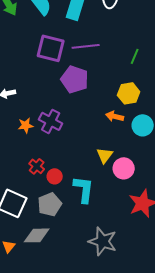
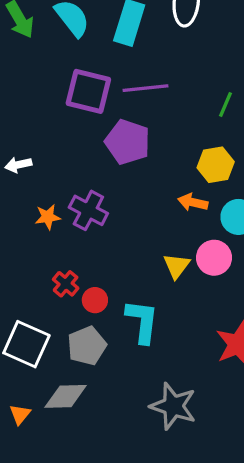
pink circle: (124, 168) -> (214, 258), moved

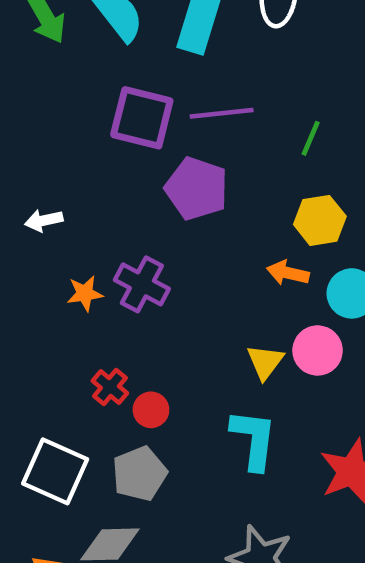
green line: (225, 104) -> (311, 138), moved
cyan L-shape: (142, 321) -> (254, 439), moved

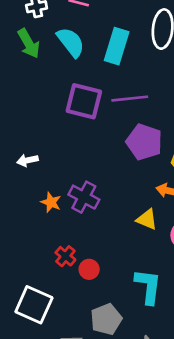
purple pentagon: (197, 189) -> (144, 142), moved
orange star: (85, 293) -> (51, 202), turned 30
yellow triangle: (265, 362) -> (147, 219), moved, turned -45
gray pentagon: (140, 474) -> (106, 319), moved

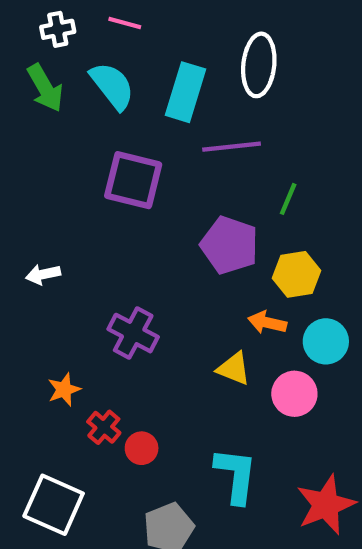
purple line: (130, 99) -> (232, 147), moved
orange star: (51, 202) -> (64, 390), moved, turned 30

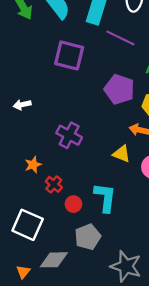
purple line: (232, 147) -> (120, 38), turned 32
red circle: (142, 448) -> (73, 204), moved
cyan L-shape: (236, 475) -> (105, 197), moved

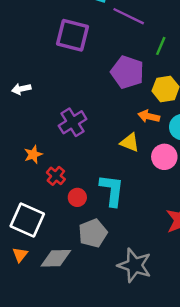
purple cross: (69, 135) -> (73, 122), turned 30
orange triangle: (23, 272) -> (20, 255), moved

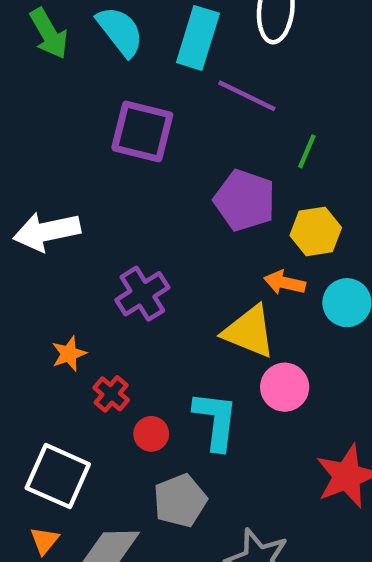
white arrow: (21, 89) -> (47, 231), size x1.8
yellow triangle: (130, 143) -> (249, 332), size x1.5
pink circle: (164, 157) -> (285, 387), moved

